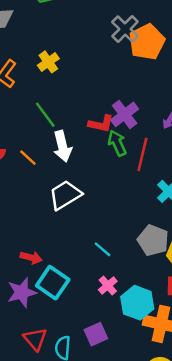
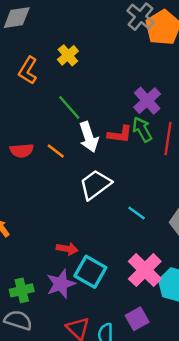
red L-shape: (101, 124) -> (120, 134), moved
cyan line: (102, 249) -> (137, 213), moved
pink cross: (108, 286) -> (145, 270), size x1.8

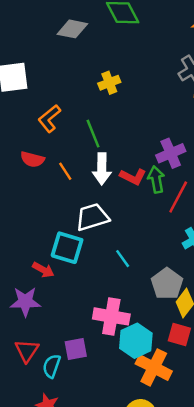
orange L-shape: (28, 70) -> (49, 119), moved
pink cross: (145, 270) -> (111, 316), turned 36
cyan square: (90, 272) -> (67, 248), moved, turned -32
purple square: (137, 319) -> (76, 349), moved

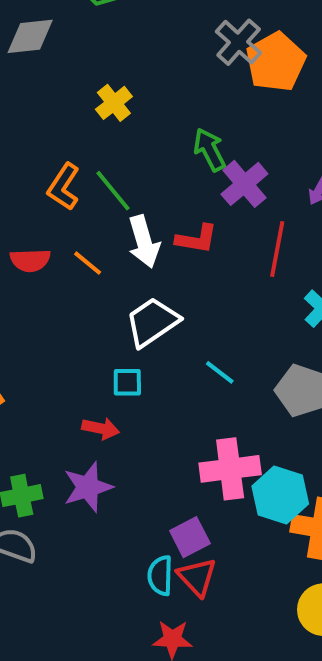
orange L-shape: (49, 119) -> (64, 187), moved
green arrow: (156, 179) -> (210, 150), moved
cyan square: (67, 248) -> (127, 382), size x0.6
red triangle: (27, 351) -> (197, 577), moved

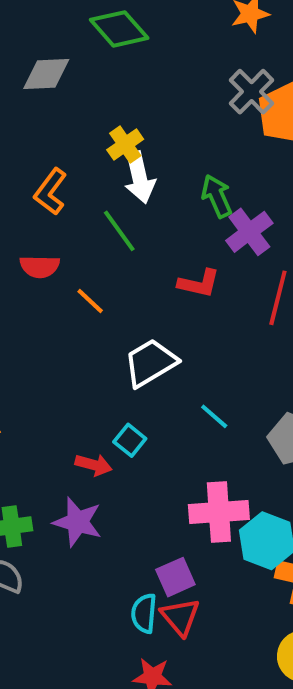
orange L-shape: (64, 187) -> (50, 192), moved
white arrow: (144, 242) -> (139, 178), moved
red semicircle: (30, 260) -> (40, 267), moved
cyan square: (127, 382) -> (130, 440), moved, turned 36
purple star: (88, 487) -> (78, 522), turned 30

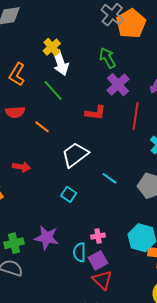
green arrow: (217, 196) -> (107, 58), moved
red arrow: (94, 465) -> (21, 167), moved
pink cross: (219, 512) -> (98, 236), moved, size x0.5
cyan semicircle: (144, 613) -> (79, 252), moved

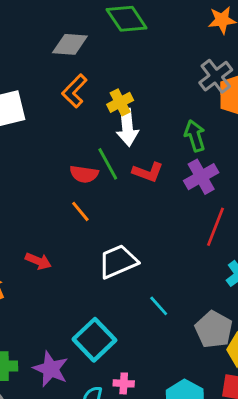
orange L-shape: (17, 74) -> (74, 91), moved
red semicircle: (15, 112) -> (84, 174), moved
red L-shape: (95, 113) -> (148, 172), moved
cyan square: (69, 194) -> (94, 340), moved, size x1.8

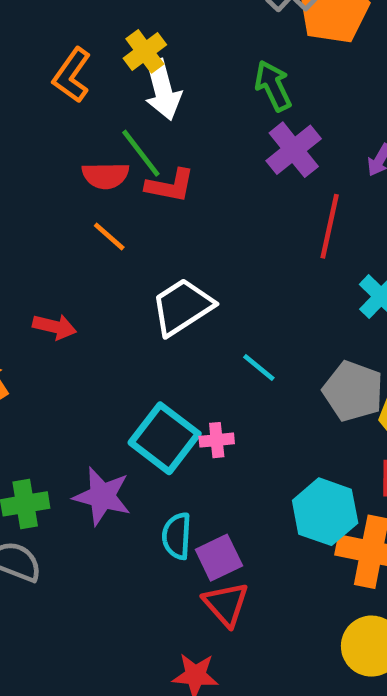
orange L-shape: (74, 91) -> (72, 75), moved
red L-shape: (148, 172) -> (170, 186), moved
pink cross: (124, 383) -> (217, 440), moved

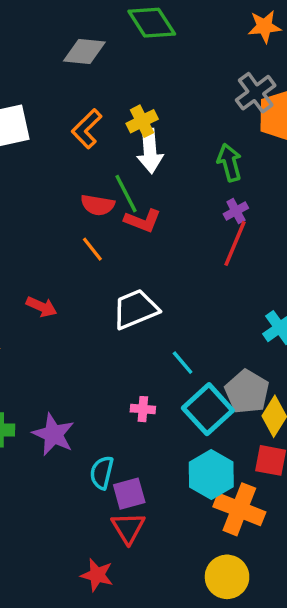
purple cross: (294, 150) -> (236, 211), size x0.6
red line: (330, 226) -> (235, 243), moved
cyan square: (165, 438) -> (208, 409), moved

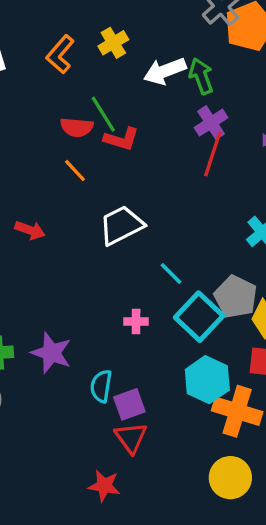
white arrow: (150, 151) -> (165, 71), moved, turned 78
purple cross: (236, 211) -> (211, 123), size x1.4

